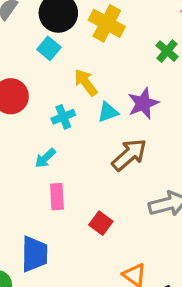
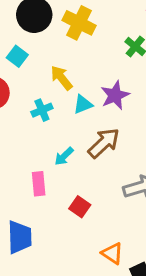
cyan square: (49, 48) -> (17, 56), moved
cyan arrow: (45, 158) -> (64, 156), moved

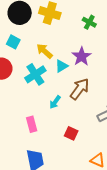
cyan cross: (42, 110) -> (35, 74), size x1.5
pink rectangle: (39, 184) -> (32, 124), moved

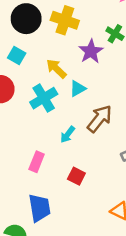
purple star: (82, 56) -> (91, 51), moved
pink rectangle: (32, 124) -> (37, 162), turned 35
red square: (71, 133) -> (76, 176), moved

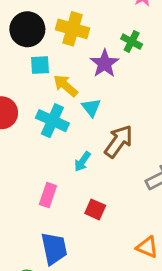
cyan square: (17, 56) -> (40, 65), moved, turned -30
cyan triangle: (78, 89) -> (91, 108), turned -36
cyan cross: (44, 98) -> (52, 121), turned -32

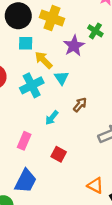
cyan cross: (52, 121) -> (32, 85), turned 35
brown arrow: (119, 141) -> (80, 105), size x0.6
blue trapezoid: (54, 248) -> (26, 181), turned 35

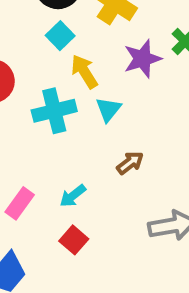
cyan square: (26, 43) -> (60, 36), turned 32
cyan arrow: (52, 118) -> (73, 196), moved

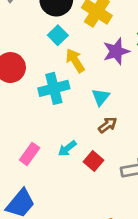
cyan triangle: (108, 109) -> (101, 97), moved
red square: (74, 240) -> (94, 161), moved

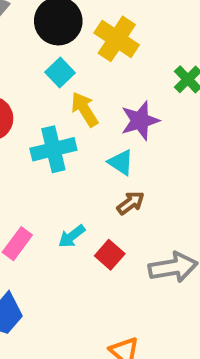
purple star: (116, 51) -> (140, 121), moved
cyan triangle: (101, 97) -> (121, 162), turned -36

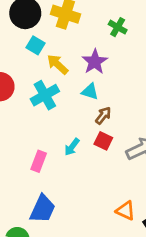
red square: (110, 255) -> (103, 141), moved

